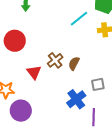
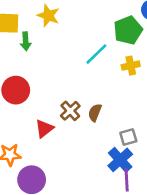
red triangle: (34, 72) -> (44, 129), turned 35
blue cross: (76, 99) -> (120, 160), moved

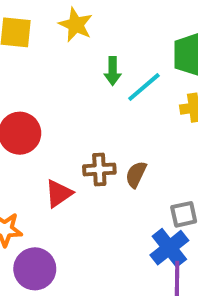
green arrow: (26, 41) -> (113, 71), moved
brown cross: (70, 111) -> (99, 169), turned 36

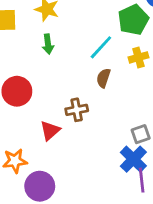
green arrow: (113, 71) -> (48, 44), moved
brown semicircle: (136, 174) -> (103, 78), moved

